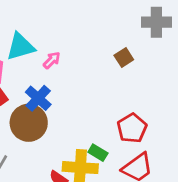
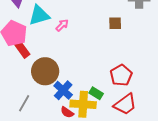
brown square: (124, 58) -> (115, 23), turned 32
blue cross: (38, 98) -> (63, 90), moved

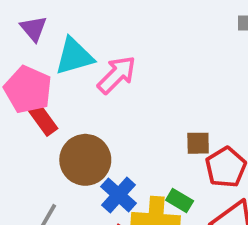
brown square: (115, 23) -> (198, 143), moved
pink arrow: (62, 25) -> (117, 75), size x1.6

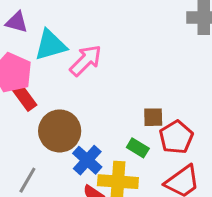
purple triangle: (34, 29) -> (17, 22), turned -35
green rectangle: (180, 201) -> (138, 148), moved

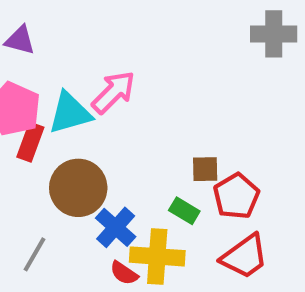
cyan triangle: (50, 45) -> (70, 113), moved
red rectangle: (24, 97) -> (30, 142), turned 56

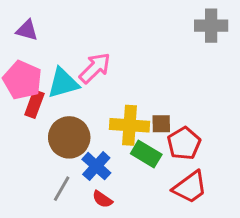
green rectangle: (184, 211) -> (146, 154), size x1.4
gray line: (35, 254) -> (62, 189), moved
yellow cross: (157, 256) -> (130, 125), moved

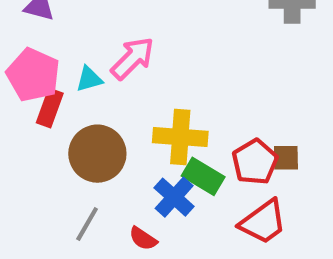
cyan triangle: (63, 83) -> (89, 79), size x0.6
brown square: (161, 124) -> (286, 158), moved
blue cross: (96, 166) -> (174, 197), moved

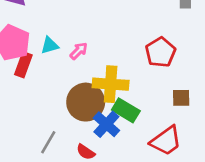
pink arrow: (133, 58) -> (79, 51), moved, size x0.6
brown circle: (97, 154) -> (86, 102), moved
red pentagon: (255, 162) -> (160, 52), moved

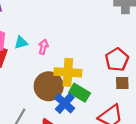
pink arrow: (79, 51) -> (43, 47), turned -32
red pentagon: (160, 52) -> (117, 60), moved

